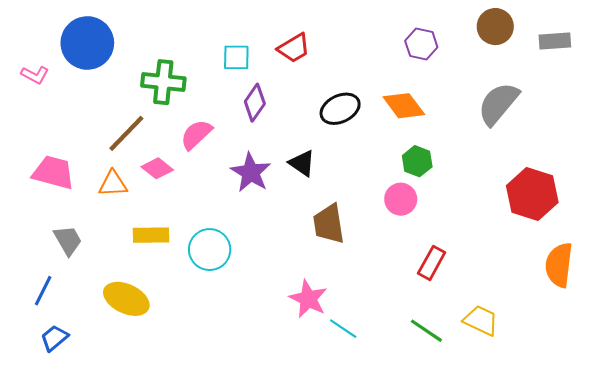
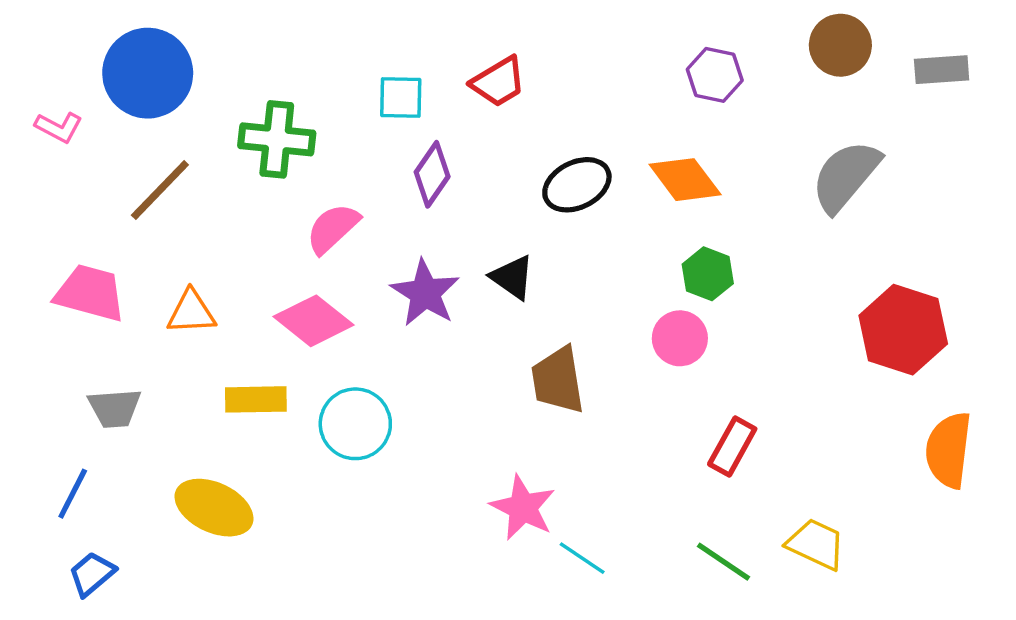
brown line: (126, 133) -> (160, 190), moved
pink diamond: (157, 168) -> (313, 321), moved, size x1.4
gray trapezoid: (68, 240) -> (115, 408), turned 116

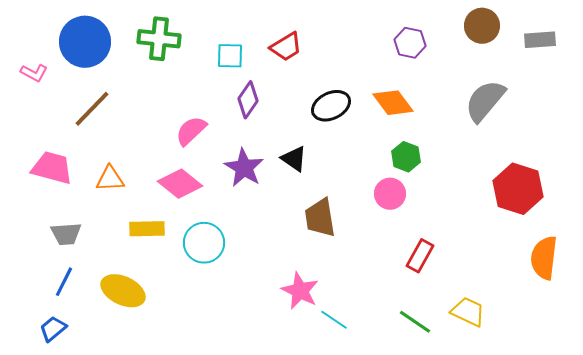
green cross: (277, 139) -> (159, 39), moved
blue line: (73, 494) -> (64, 282), moved

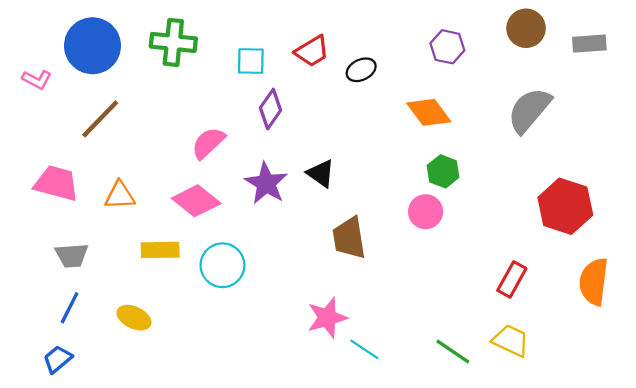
black ellipse: (331, 106) -> (361, 70), moved, size x0.7
red rectangle: (420, 256) -> (512, 279), moved
yellow ellipse: (123, 291) -> (134, 318), size x0.7
pink star: (300, 291) -> (327, 318), turned 30

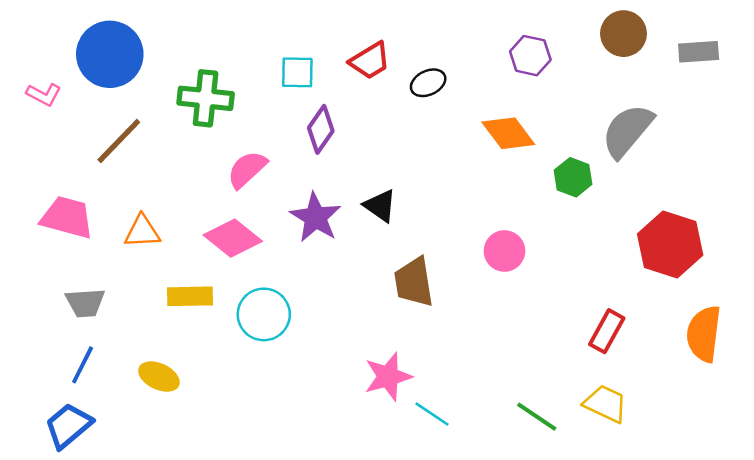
green cross: (173, 42) -> (206, 98), moved
green hexagon: (443, 171) -> (573, 177), moved
blue trapezoid: (58, 359) -> (68, 426), size x1.4

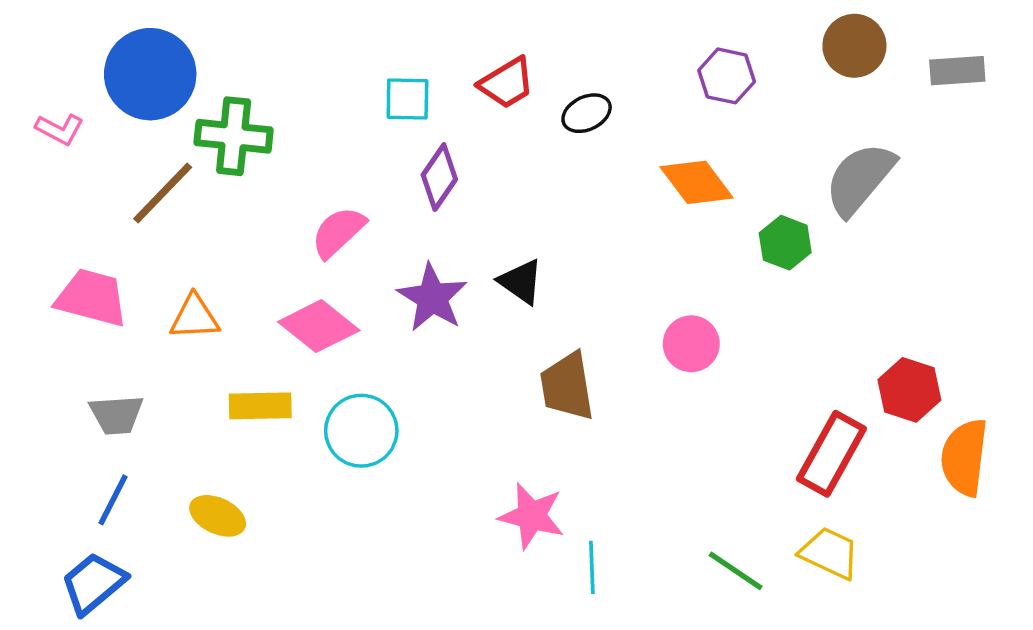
green cross: (206, 98) -> (234, 136), moved
red hexagon: (670, 245) -> (909, 390), moved, size x0.7
red rectangle: (607, 331) -> (831, 454), size x1.4
pink star: (388, 377) -> (532, 516), turned 30
cyan line: (432, 414) -> (592, 567), turned 54

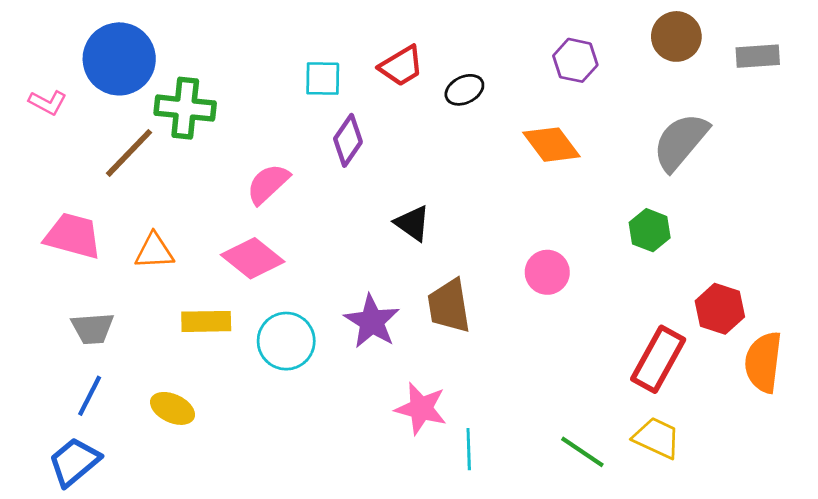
green hexagon: (785, 243) -> (650, 230), moved
purple star: (432, 298) -> (372, 321), moved

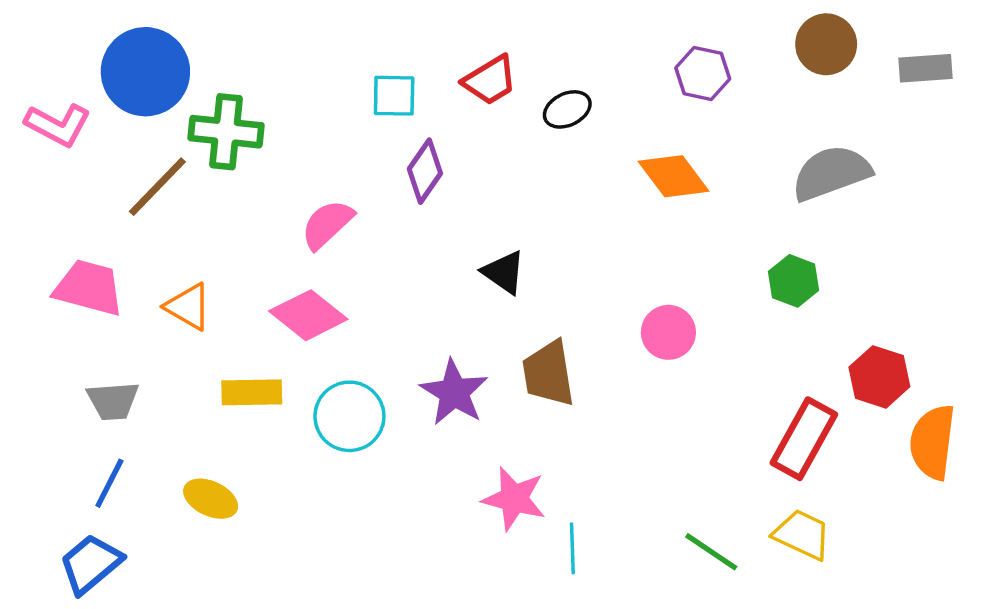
pink L-shape: (48, 102) -> (58, 125), size x1.4
gray semicircle: (681, 142) -> (831, 173), turned 30
orange triangle: (154, 251) -> (188, 307), turned 33

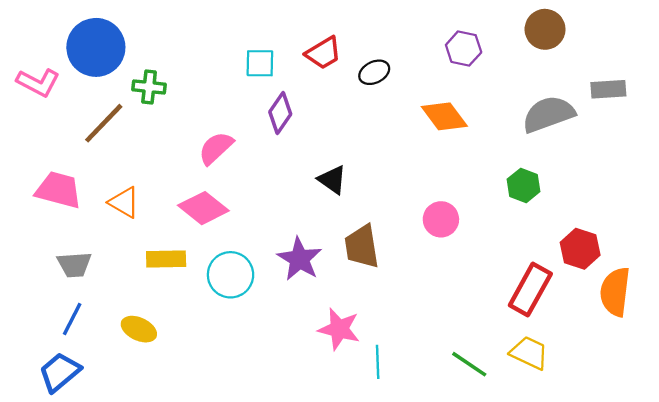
gray rectangle: (926, 68) -> (608, 89), moved
green cross: (226, 132) -> (149, 87), size x0.7

